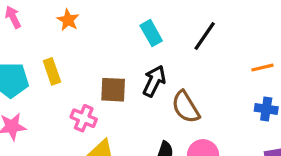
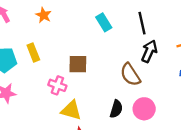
black line: (205, 36) -> (142, 23), turned -45
black arrow: (154, 81) -> (149, 51), moved

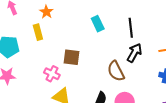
yellow rectangle: (33, 53) -> (38, 32), moved

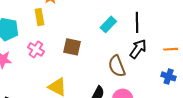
cyan rectangle: (98, 24) -> (108, 24), moved, turned 63
pink cross: (52, 74) -> (36, 49), moved

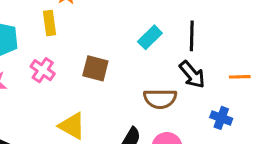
black arrow: (138, 49) -> (192, 75), turned 102
brown semicircle: (117, 66) -> (160, 99), turned -70
blue cross: (169, 76) -> (221, 118), moved

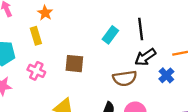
black arrow: (192, 75) -> (145, 57), turned 105
blue cross: (221, 118) -> (166, 75), moved, turned 35

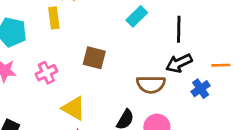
cyan rectangle: (110, 35) -> (137, 16), moved
pink cross: (36, 71) -> (46, 73), moved, turned 30

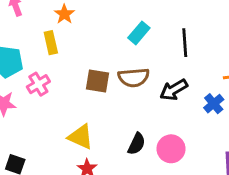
black arrow: (179, 63) -> (174, 90), moved
pink cross: (46, 73) -> (38, 84), moved
brown semicircle: (151, 84) -> (134, 77), moved

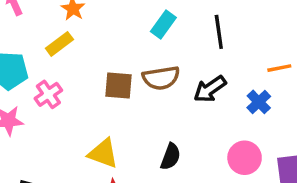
yellow rectangle: (51, 43) -> (59, 44), turned 70
pink circle: (171, 149) -> (245, 158), moved

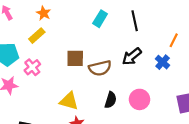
orange line: (279, 68) -> (174, 40), turned -48
brown semicircle: (161, 78) -> (100, 68), moved
pink circle: (245, 158) -> (139, 99), moved

